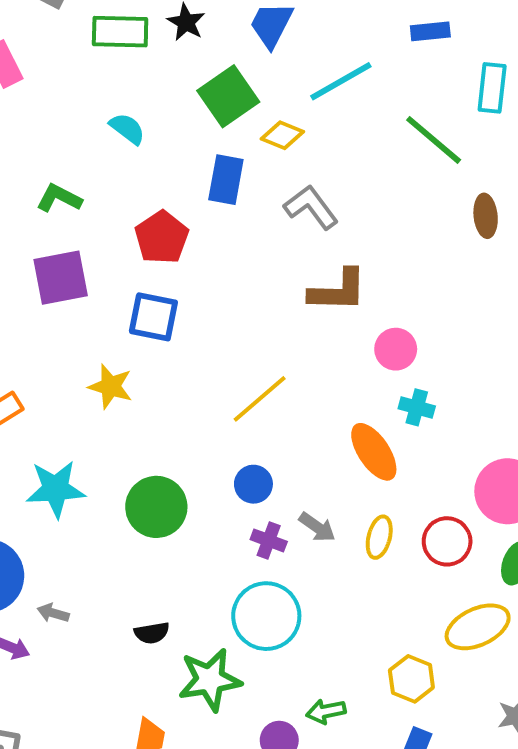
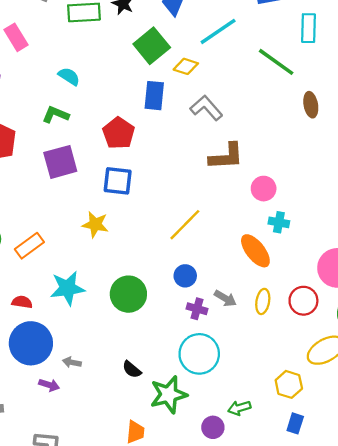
cyan semicircle: (127, 129) -> (69, 76), moved
black semicircle: (152, 633) -> (132, 369), turned 54

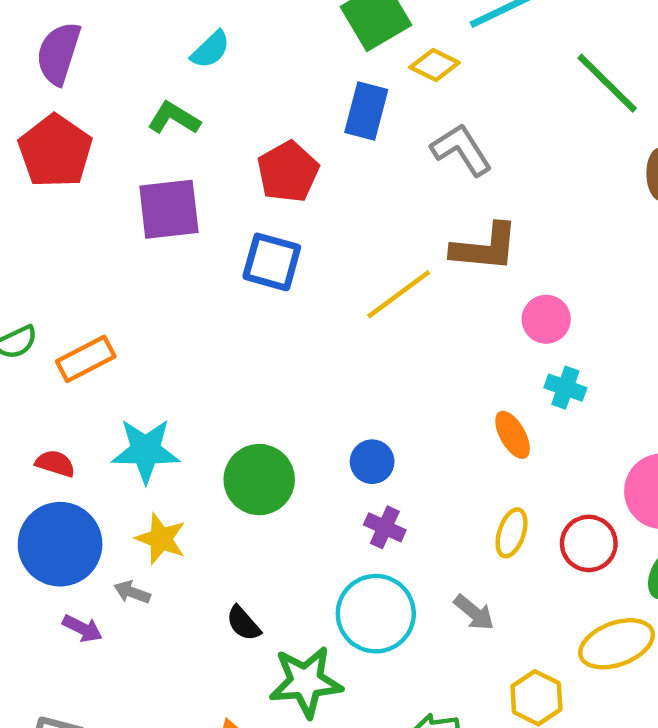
cyan semicircle: (69, 76) -> (210, 50), turned 95
yellow star: (95, 224) -> (161, 539), moved
yellow line: (185, 225) -> (399, 294), moved
orange ellipse: (255, 251) -> (513, 435), size x0.7
gray arrow: (225, 298) -> (474, 612), moved

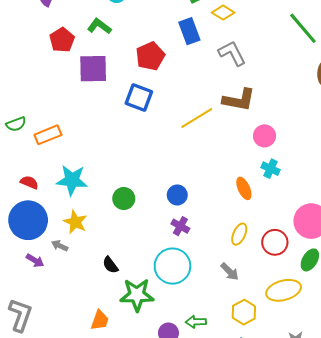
blue rectangle: (366, 111) -> (189, 31), turned -40
red pentagon: (55, 151) -> (62, 40), moved, size x0.7
green circle: (259, 480) -> (124, 199), size x0.7
gray arrow: (474, 612) -> (230, 272), moved

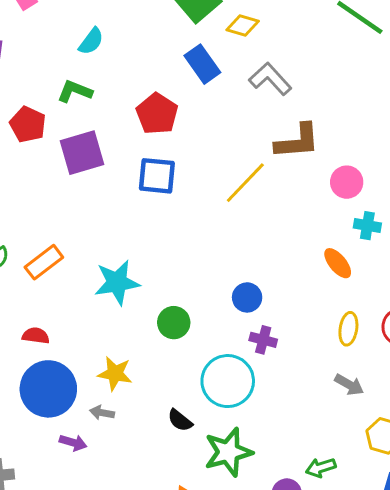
cyan star: (72, 180) -> (117, 283), moved
cyan circle: (172, 266) -> (228, 381), moved

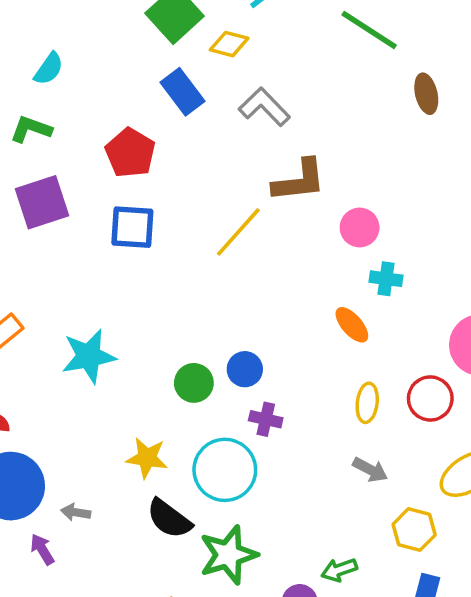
green circle: (174, 323) -> (194, 383), moved
yellow star: (115, 374) -> (147, 458), moved
black semicircle: (180, 420) -> (169, 519), size x1.5
purple arrow: (73, 443) -> (42, 549), turned -136

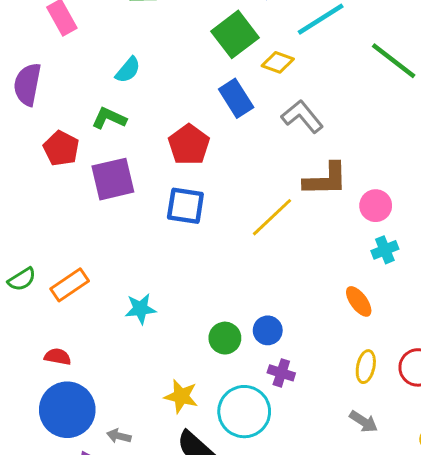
pink circle: (360, 228) -> (376, 206), moved
cyan cross: (386, 279) -> (385, 250), moved, turned -35
cyan star: (89, 356) -> (140, 309), size x0.7

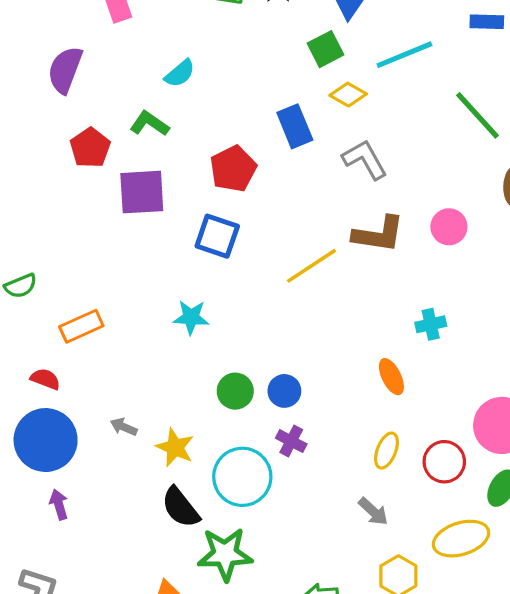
green square: (235, 34) -> (326, 49), moved, size x0.7
pink circle: (376, 206) -> (449, 227), moved
orange rectangle: (70, 285) -> (81, 326), moved
cyan star: (140, 309) -> (191, 317), moved
gray arrow: (119, 436) -> (124, 427), moved

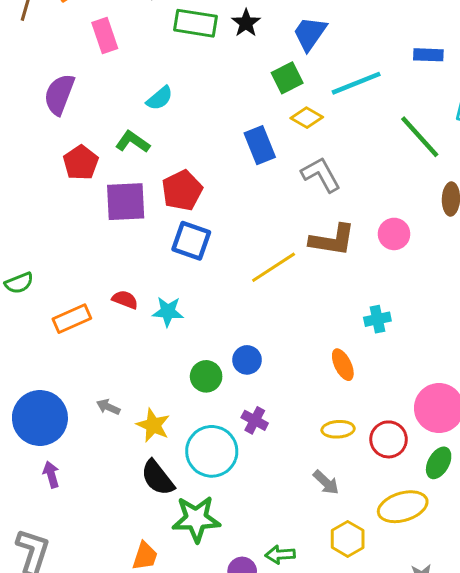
red pentagon: (233, 169) -> (182, 190), moved
red semicircle: (45, 379) -> (125, 300), moved
blue circle: (284, 391) -> (247, 360), moved
yellow ellipse: (387, 451) -> (338, 429), turned 64

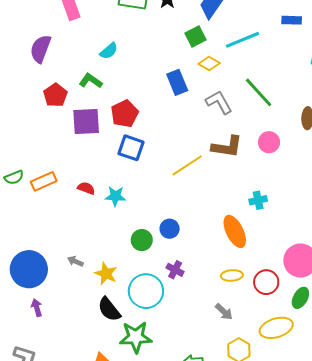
green line: (420, 137) -> (259, 92), moved
orange rectangle: (72, 319) -> (44, 181), moved
orange ellipse: (343, 365) -> (235, 231), size x1.5

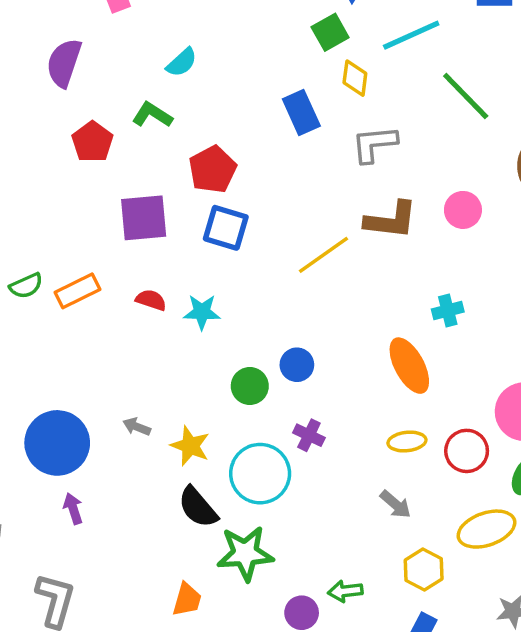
yellow diamond: (209, 63) -> (355, 78), turned 70
green line: (259, 92) -> (466, 96), moved
gray L-shape: (219, 102) -> (374, 144), turned -64
purple square: (86, 122) -> (144, 218), moved

